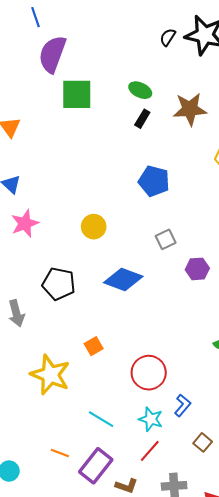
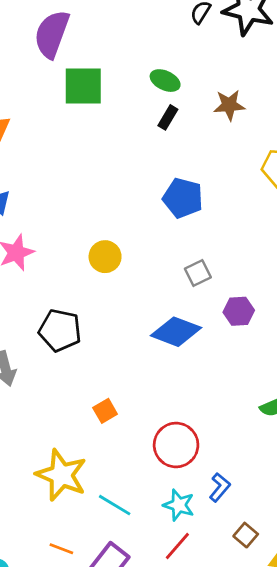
brown star: (190, 109) -> (229, 105), size x0.7
blue diamond: (123, 280) -> (176, 332), moved
yellow star: (50, 375) -> (61, 475), moved

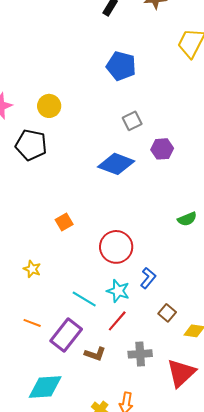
yellow circle: (105, 257) -> (49, 106), moved
black pentagon: (60, 330) -> (31, 145), moved
yellow star: (61, 475) -> (32, 269), size x0.5
cyan line: (115, 505) -> (84, 299), moved

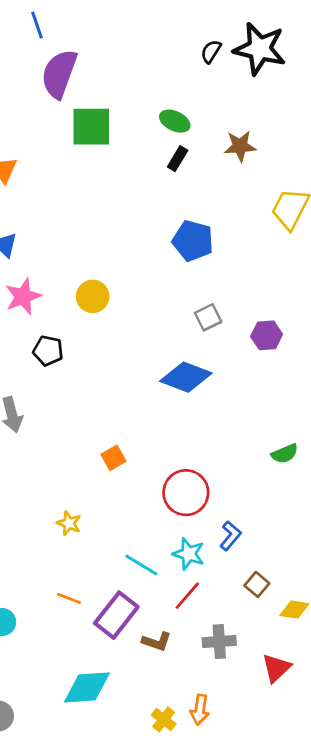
black pentagon: (31, 145) -> (48, 351), moved, size x0.7
purple hexagon: (162, 149) -> (267, 335), moved
red triangle: (181, 373) -> (276, 668), size x0.7

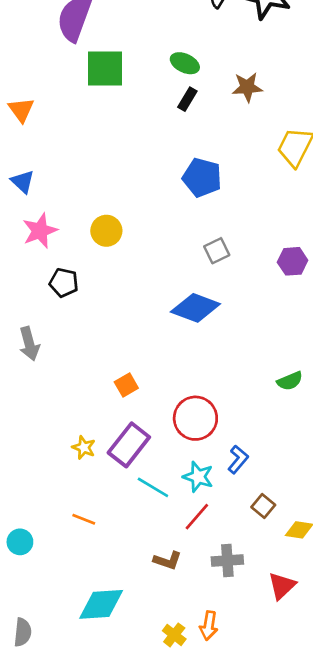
purple hexagon: (267, 335) -> (293, 261), moved
purple rectangle: (116, 615) -> (129, 445), moved

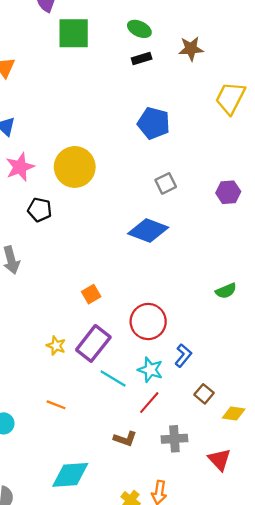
black rectangle: (187, 99) -> (142, 58), turned 42
yellow circle: (106, 231) -> (75, 167), size x1.6
red triangle: (282, 586) -> (219, 460), turned -30

